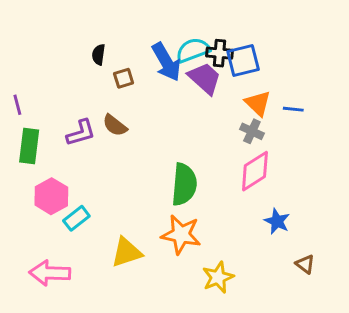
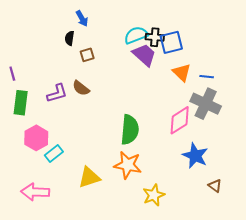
blue arrow: (166, 62) -> (82, 18), moved, size x0.6
gray cross: (252, 131) -> (206, 104), moved, size x1.8
blue star: (277, 221) -> (195, 156), size x1.4

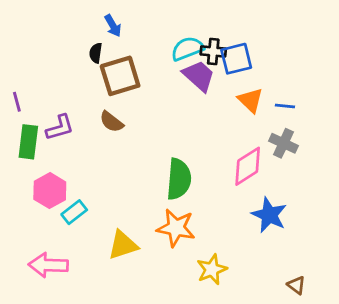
brown square: (87, 55) -> (120, 76), size x2.0
purple L-shape: (57, 93) -> (60, 127), moved
gray cross: (206, 104) -> (283, 143), size x0.7
brown triangle: (215, 186) -> (296, 285), moved

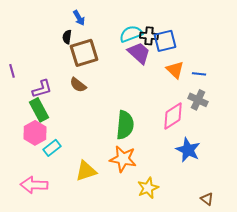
green rectangle: (28, 142) -> (39, 110), moved, turned -35

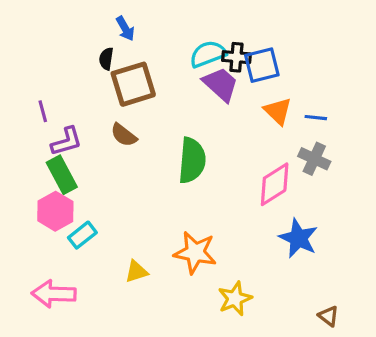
purple line: (12, 71) -> (43, 111), moved
green semicircle: (125, 125) -> (192, 160), moved
yellow triangle: (86, 171) -> (136, 272), size x0.7

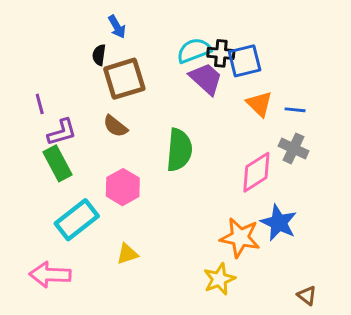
pink hexagon: (55, 211) -> (123, 187), moved
cyan rectangle: (82, 235) -> (77, 220), size x1.6
orange star: (195, 253) -> (240, 238), moved

